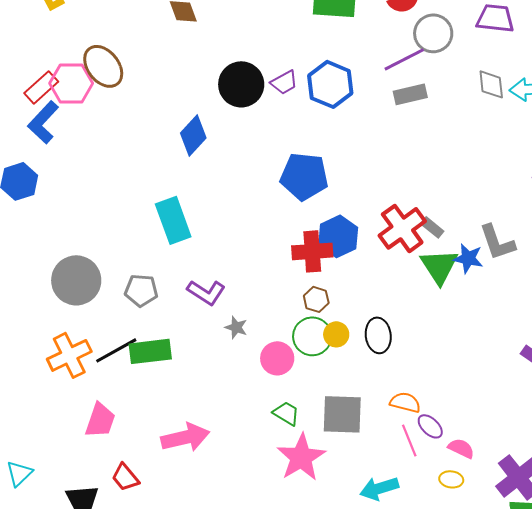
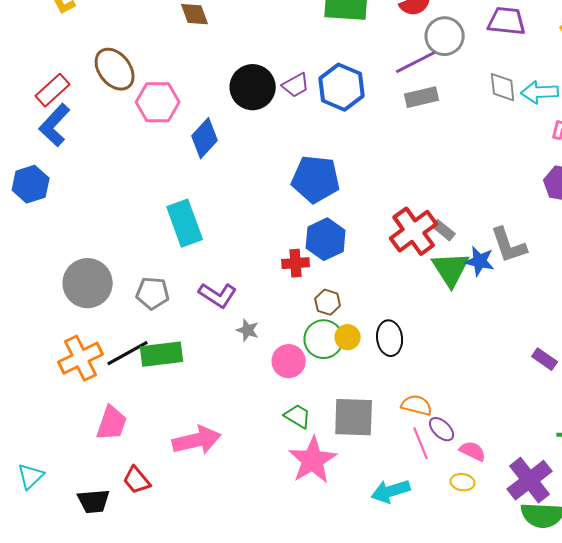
pink hexagon: (71, 83) -> (158, 102), moved
blue hexagon: (338, 236) -> (326, 239), moved
red cross: (312, 251) -> (296, 263), moved, size x0.7

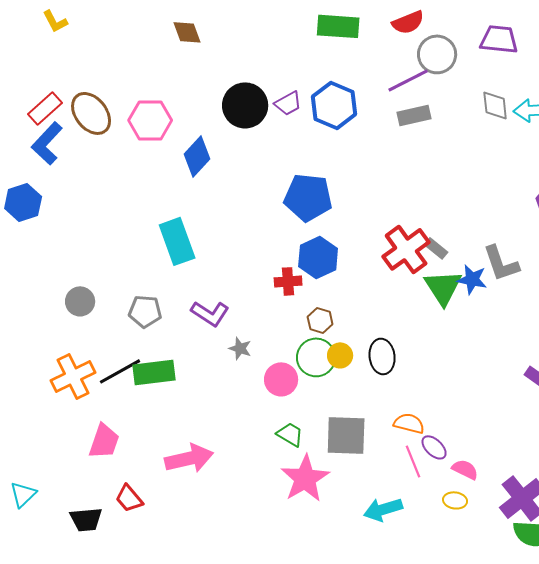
brown ellipse: (115, 69) -> (91, 113), moved
gray circle: (88, 283) -> (80, 301), size x0.6

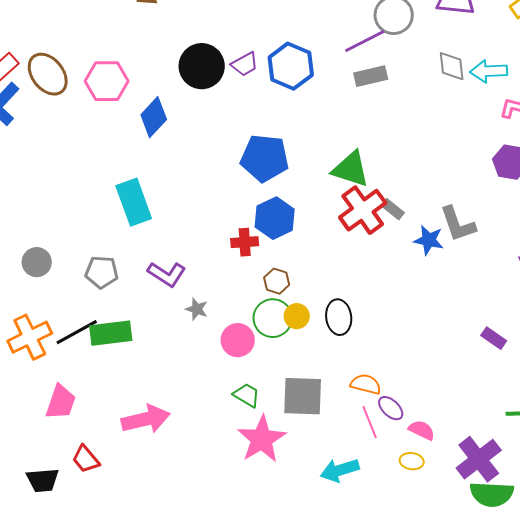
green triangle: (443, 287) -> (351, 169), moved, turned -39

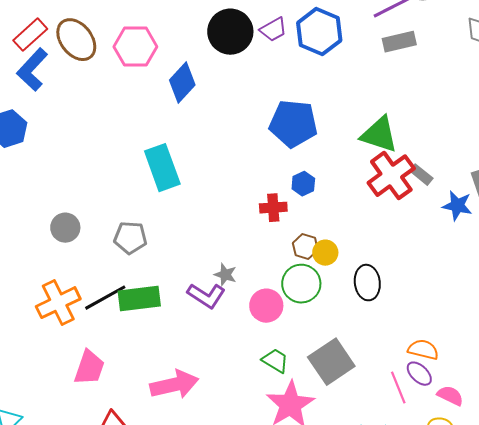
blue hexagon: (275, 218) -> (303, 184), size x0.6
purple L-shape: (167, 274) -> (206, 296), moved
yellow circle: (297, 316) -> (325, 253), moved
orange semicircle: (366, 384) -> (423, 350), moved
gray square: (303, 396) -> (331, 362), turned -36

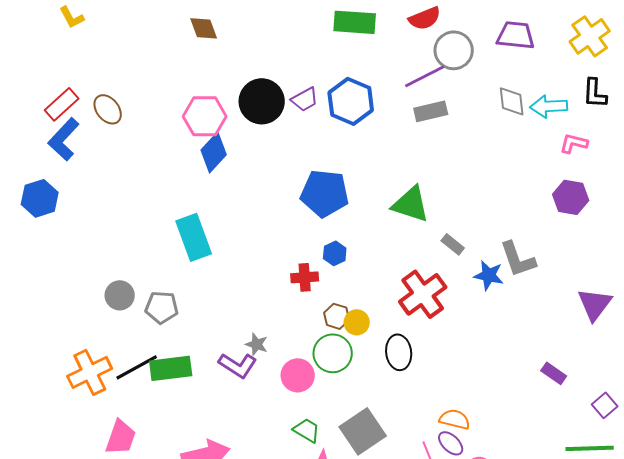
brown ellipse: (76, 40) -> (108, 109), size x0.7
pink hexagon: (135, 47) -> (205, 116), moved
red cross: (391, 176) -> (423, 294), moved
gray circle: (65, 228) -> (120, 295), moved

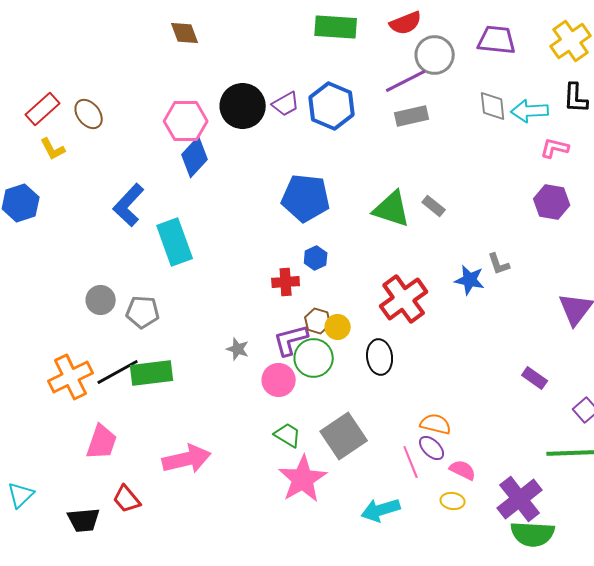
yellow L-shape: (72, 17) -> (53, 149), moved
blue L-shape: (64, 139) -> (129, 205), moved
gray rectangle: (453, 244) -> (434, 206), moved
gray L-shape: (518, 259) -> (499, 264), size x0.6
purple L-shape: (238, 365) -> (291, 340), moved, turned 132

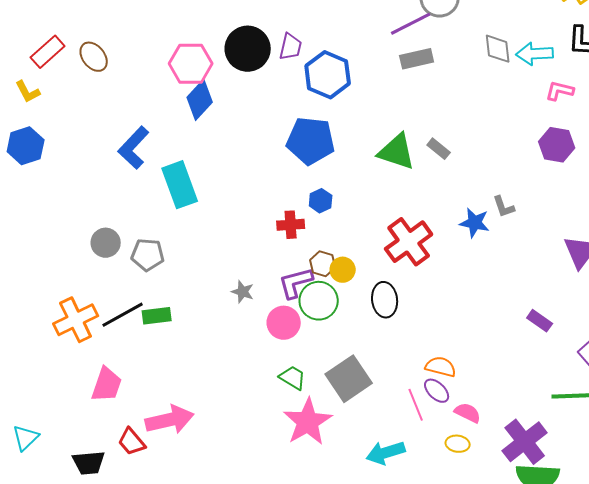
purple trapezoid: (286, 104) -> (291, 47), turned -48
blue hexagon: (332, 106) -> (328, 75), moved
yellow L-shape: (53, 149) -> (28, 92), moved
green rectangle: (152, 373) -> (157, 316), size x0.7
pink arrow: (187, 459) -> (170, 420), moved

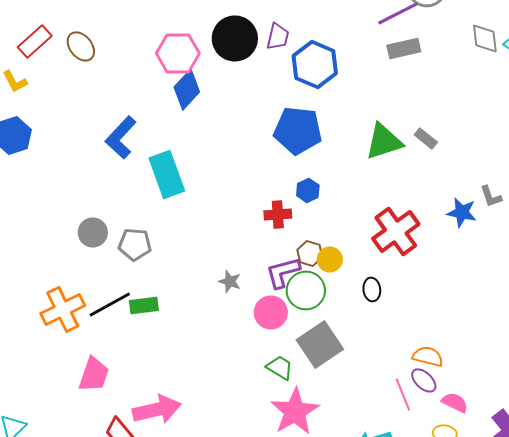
green triangle: (397, 152) -> (384, 141), turned -36
black ellipse: (385, 300) -> (372, 289), size x0.7
gray square: (349, 379) -> (320, 344), moved

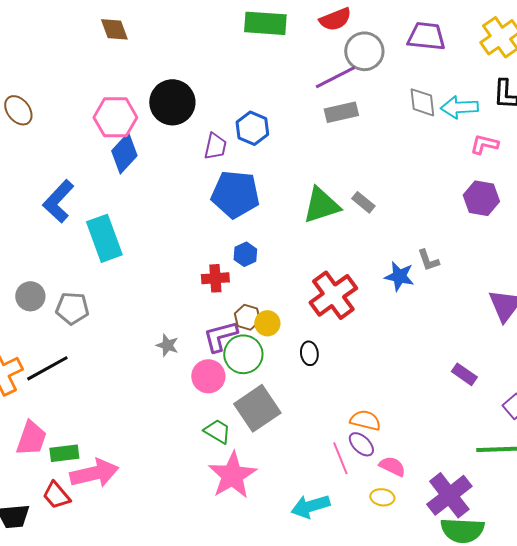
purple trapezoid: (278, 36) -> (215, 146), moved
blue hexagon: (315, 64) -> (252, 128), size x0.7
green rectangle: (144, 305) -> (64, 453), moved

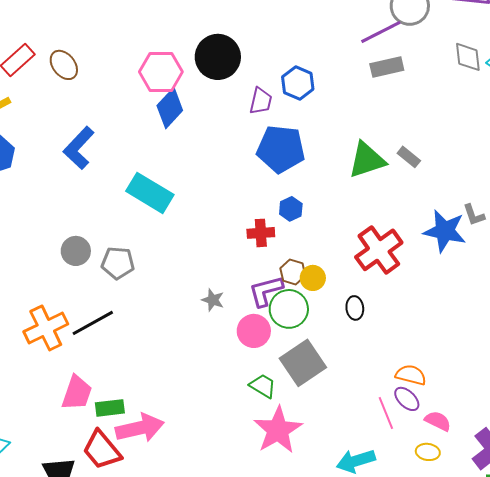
blue L-shape: (58, 201) -> (79, 148), moved
cyan rectangle: (104, 238) -> (150, 193), turned -39
blue star: (399, 276) -> (445, 231), size x1.4
red trapezoid: (56, 495) -> (102, 450), size x1.4

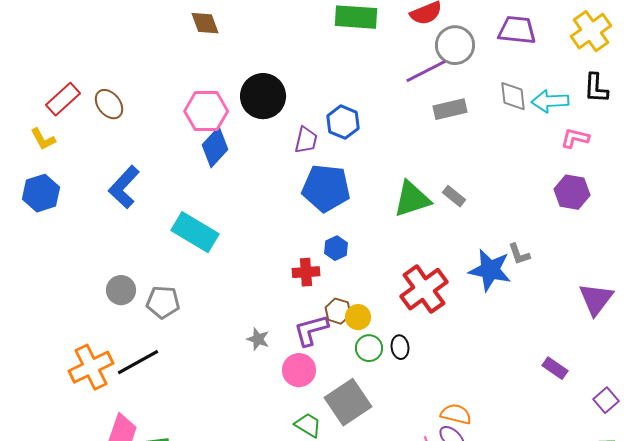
gray rectangle: (387, 67) -> (450, 109), moved
green circle: (289, 309) -> (369, 348), moved, size x0.7

